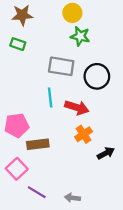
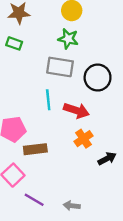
green star: (80, 36) -> (68, 39), moved

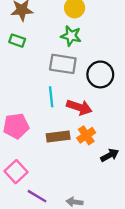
brown rectangle: (35, 149) -> (58, 136), moved

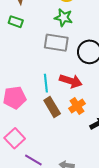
cyan line: (51, 97) -> (46, 83), moved
brown rectangle: (58, 136) -> (52, 107), turned 66

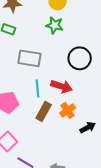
gray rectangle: (56, 43) -> (29, 58), moved
brown rectangle: (52, 107) -> (44, 111), turned 60

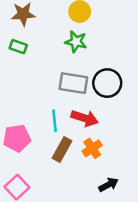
gray rectangle: (29, 58) -> (73, 83), moved
black arrow: (88, 127) -> (108, 185), moved

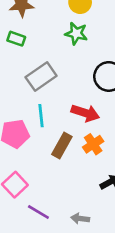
gray rectangle: (73, 83) -> (41, 76), moved, turned -44
cyan line: (55, 121) -> (41, 116), moved

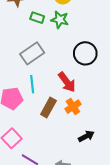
green rectangle: (16, 39) -> (37, 18), moved
red arrow: (85, 113) -> (67, 82), turned 35

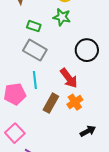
green rectangle: (37, 18) -> (34, 26), moved
gray rectangle: (32, 53) -> (35, 50), turned 65

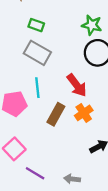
green star: (62, 17) -> (92, 25), moved

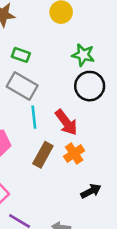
cyan line: (37, 88) -> (34, 117), moved

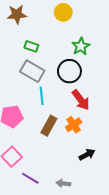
green star: (83, 55) -> (81, 46), turned 30
black circle: (90, 86) -> (69, 71), moved
red arrow: (66, 122) -> (81, 100), moved

